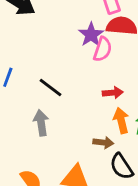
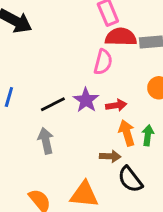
purple star: (91, 35) -> (86, 100), moved
black line: (50, 87) -> (53, 104), turned -60

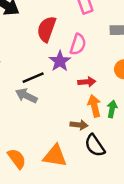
red semicircle: (121, 37) -> (47, 29), moved, turned -75
purple star: (86, 100) -> (60, 61), moved
gray arrow: (46, 141) -> (26, 96), moved, turned -55

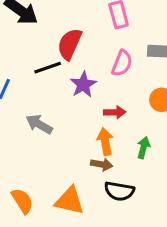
pink semicircle: (78, 44) -> (122, 63), moved
black line: (33, 78) -> (48, 68), moved
orange arrow: (94, 106) -> (105, 141), moved
black semicircle: (95, 145) -> (119, 191), turned -50

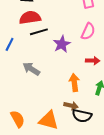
red semicircle: (70, 44) -> (30, 18), moved, turned 55
red arrow: (115, 112) -> (93, 61), moved
brown arrow: (102, 164) -> (71, 106), moved

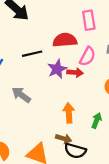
red semicircle: (30, 18) -> (65, 40), moved
red arrow: (93, 61) -> (75, 73), moved

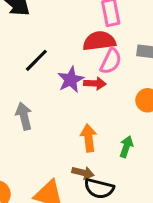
red semicircle: (65, 40) -> (99, 41), moved
black line: (32, 54) -> (36, 60), turned -30
gray arrow: (21, 95) -> (24, 116), turned 42

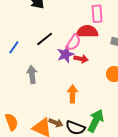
pink semicircle: (111, 61) -> (73, 42), moved
green arrow: (126, 147) -> (96, 121), moved, size x1.6
brown arrow: (83, 173) -> (56, 123), moved

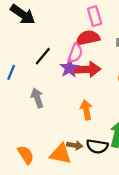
red arrow: (81, 59) -> (87, 69), size x1.6

